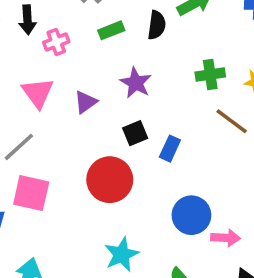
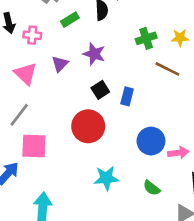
pink cross: (56, 42) -> (32, 35), turned 36
purple triangle: (86, 102) -> (60, 64), moved
cyan star: (122, 254) -> (106, 178), turned 30

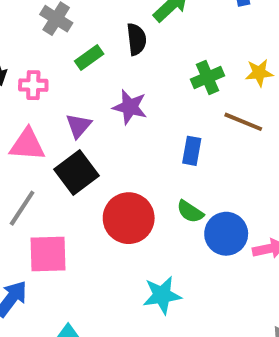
pink triangle: (26, 74) -> (27, 145), turned -35
black square: (100, 90) -> (76, 173), moved, size x1.5
blue rectangle: (127, 96) -> (192, 151), moved
green semicircle: (152, 188) -> (190, 212), moved

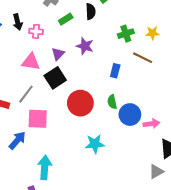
green semicircle: (190, 212) -> (112, 102), turned 40

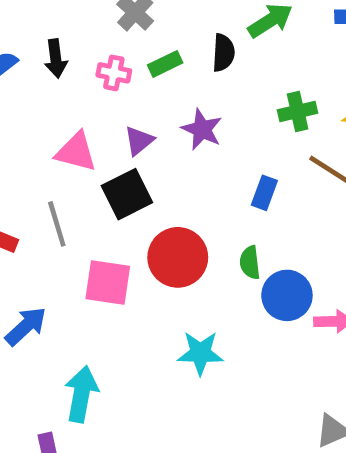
pink cross: (36, 31) -> (114, 73), moved
gray line: (26, 94) -> (57, 224), turned -60
pink square: (38, 119) -> (108, 283), moved

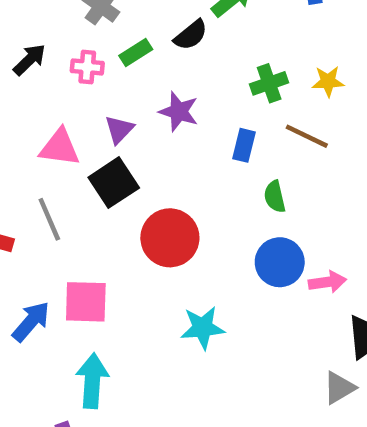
black semicircle: (223, 53) -> (191, 35), turned 54
black arrow: (56, 59) -> (29, 60), turned -120
blue rectangle: (264, 193) -> (244, 145), moved
green semicircle: (250, 263) -> (275, 197), moved
pink square: (108, 283) -> (86, 302), moved

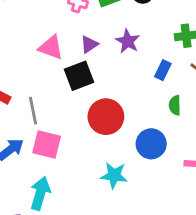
gray line: (49, 219) -> (33, 111), moved
blue circle: (280, 262) -> (151, 144), moved

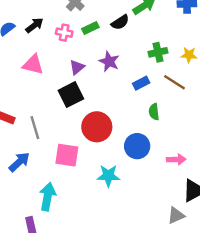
pink triangle: (51, 48) -> (33, 65), moved
blue rectangle: (163, 70) -> (141, 83), turned 42
pink square: (47, 145) -> (67, 155), moved

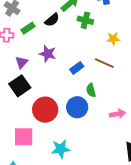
green cross: (158, 52) -> (85, 20), moved, turned 35
blue circle: (137, 146) -> (77, 107), moved
pink arrow: (176, 159) -> (117, 114), moved

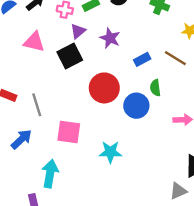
purple triangle: (22, 62) -> (78, 31), moved
black square: (20, 86) -> (70, 56), moved
red circle: (45, 110) -> (104, 88), moved

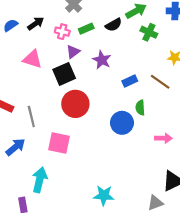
red circle: (104, 88) -> (75, 104), moved
cyan star: (110, 152) -> (104, 195), moved

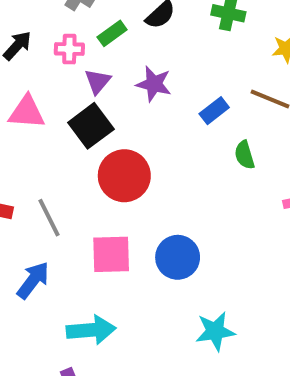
blue circle: (122, 123) -> (178, 257), moved
cyan arrow: (40, 180) -> (91, 330), turned 85

